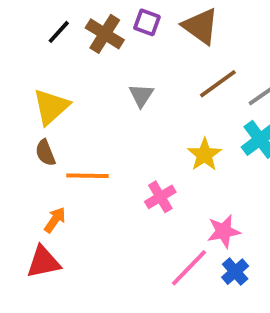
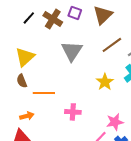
brown triangle: (201, 26) -> (103, 15), turned 40
gray triangle: (141, 95) -> (72, 51), size x1.6
pink cross: (160, 197) -> (73, 112), moved, turned 35
orange arrow: (55, 220) -> (27, 116), turned 40

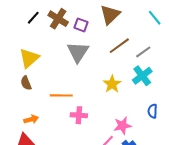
purple square: (75, 13) -> (81, 25), moved
orange line: (44, 93) -> (61, 95), moved

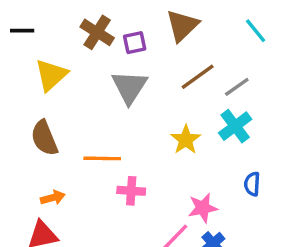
black line: (33, 18) -> (22, 31), moved, turned 48
purple square: (81, 25) -> (135, 43), turned -32
yellow triangle: (29, 58) -> (51, 75), moved
brown semicircle: (26, 83) -> (44, 138), size x1.5

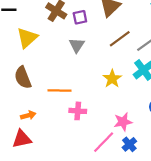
gray triangle: (129, 87) -> (77, 45), size x0.7

